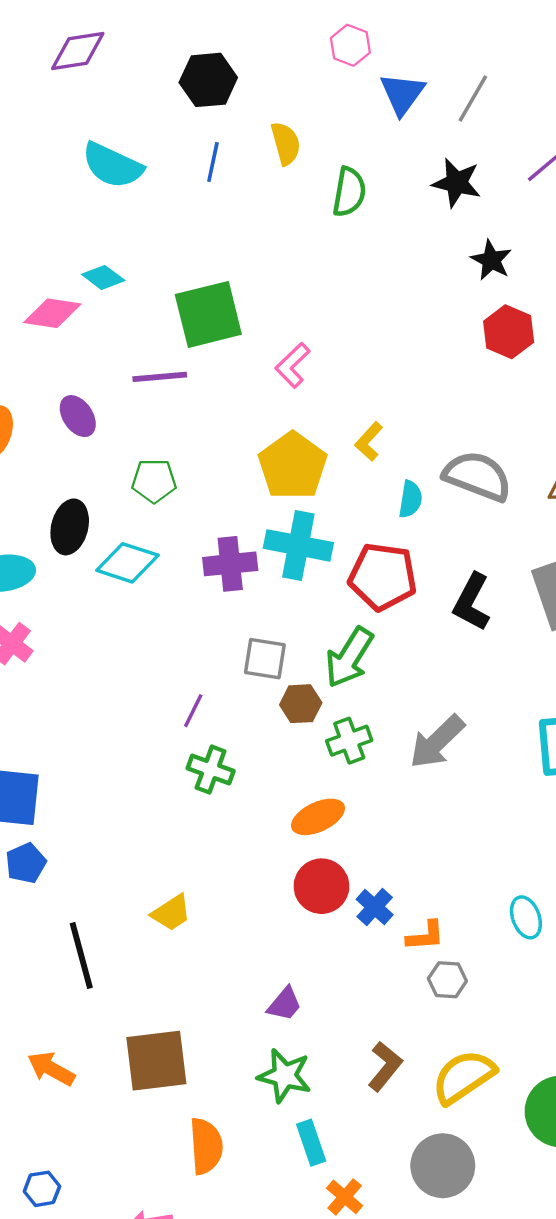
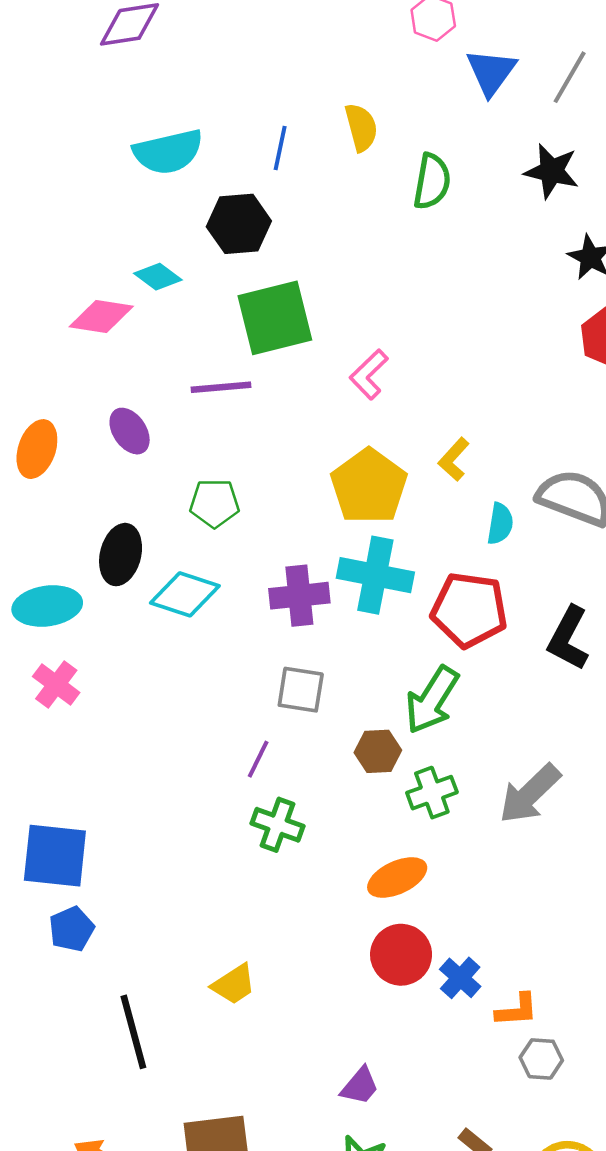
black hexagon: (208, 80) -> (239, 224), moved
cyan semicircle: (112, 165) -> (168, 152), turned -38
gray square: (265, 659) -> (301, 690), moved

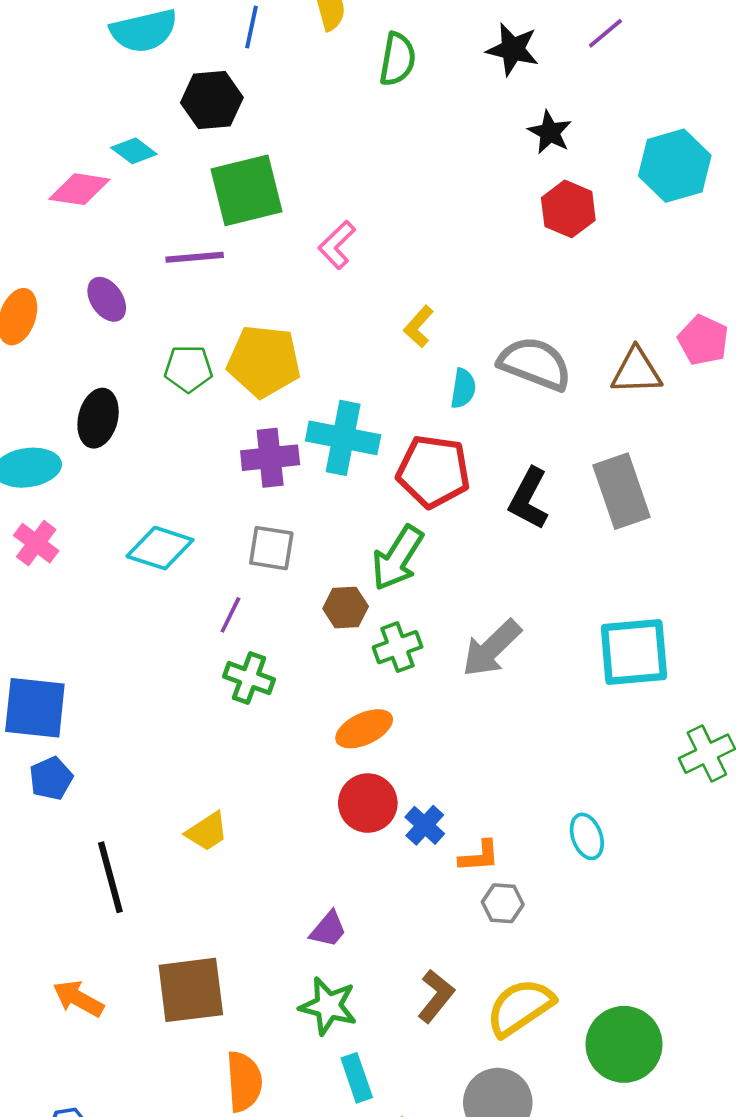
yellow pentagon: (369, 486) -> (264, 361), moved, turned -30
cyan diamond: (185, 594) -> (160, 548), moved

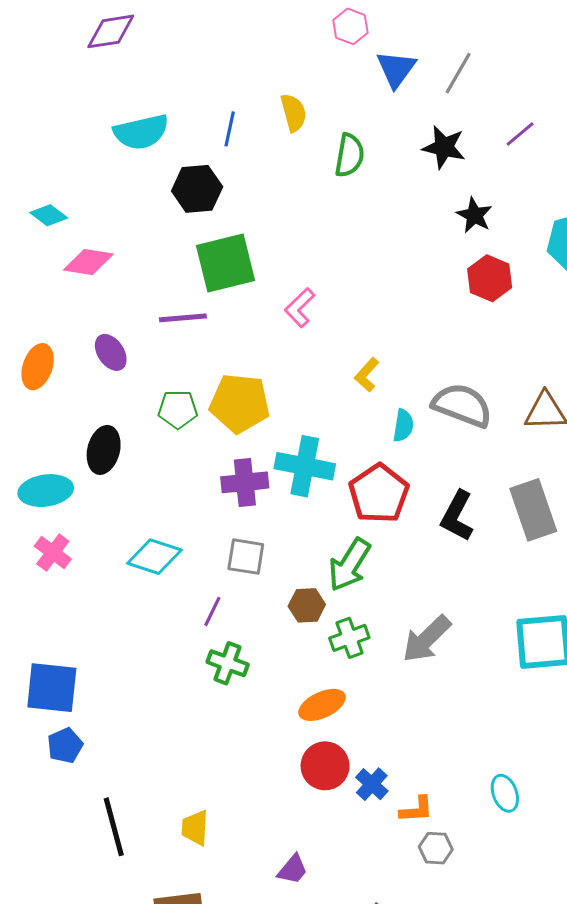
cyan diamond: (134, 151) -> (49, 215), moved
red pentagon: (433, 471) -> (379, 494), turned 30
yellow trapezoid: (207, 831) -> (195, 828), moved, turned 126

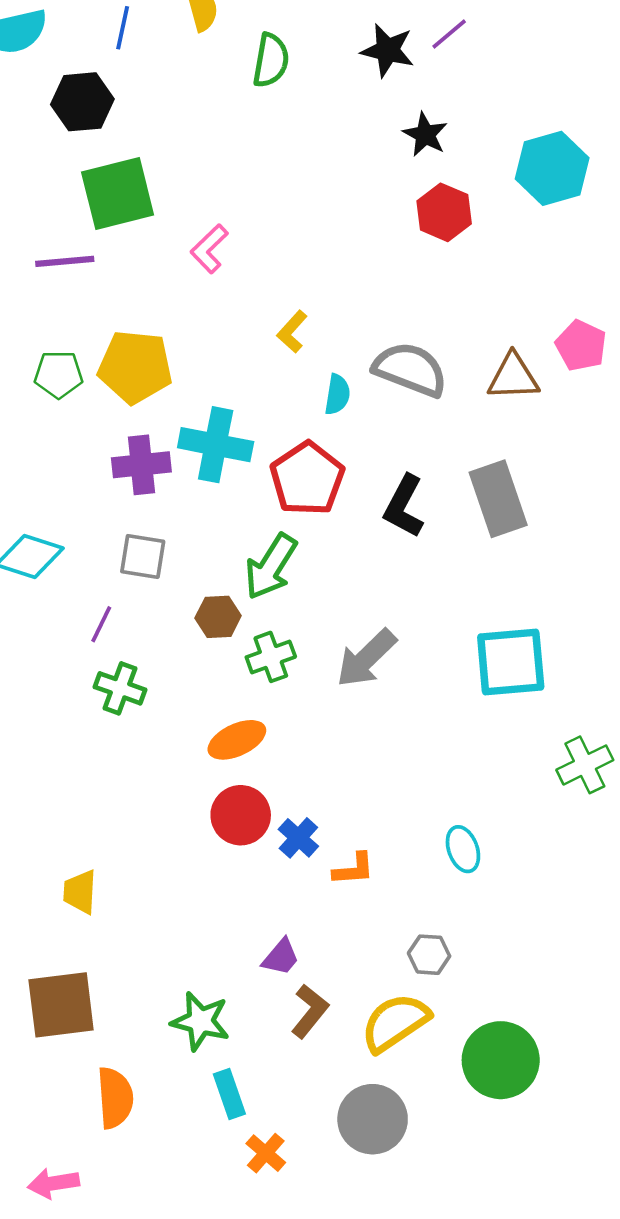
purple line: (520, 134) -> (449, 34), moved
gray hexagon: (436, 848) -> (429, 955), moved
purple trapezoid: (293, 869) -> (281, 957), moved

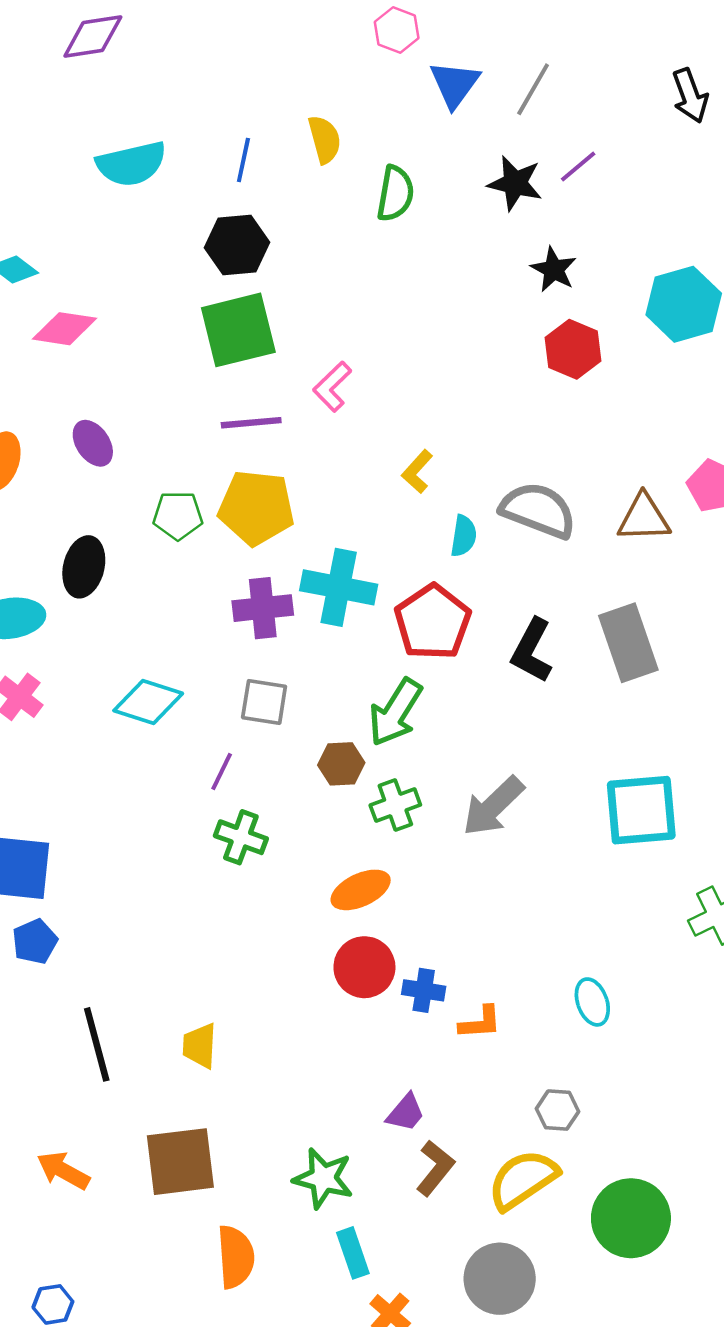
black hexagon: (82, 102) -> (237, 245), moved
purple line: (65, 261) -> (251, 423), moved
blue cross: (298, 838) -> (424, 990), turned -33

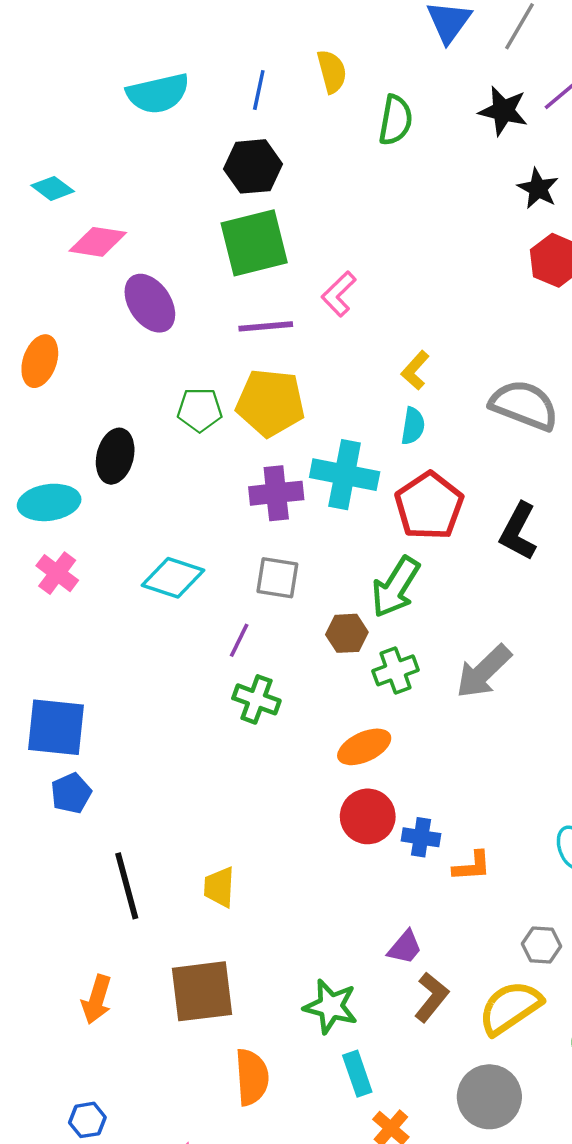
purple ellipse: (93, 443) -> (150, 303), moved, size x1.4
cyan semicircle: (464, 536) -> (413, 426), moved
orange arrow: (63, 1171) -> (97, 999), turned -102

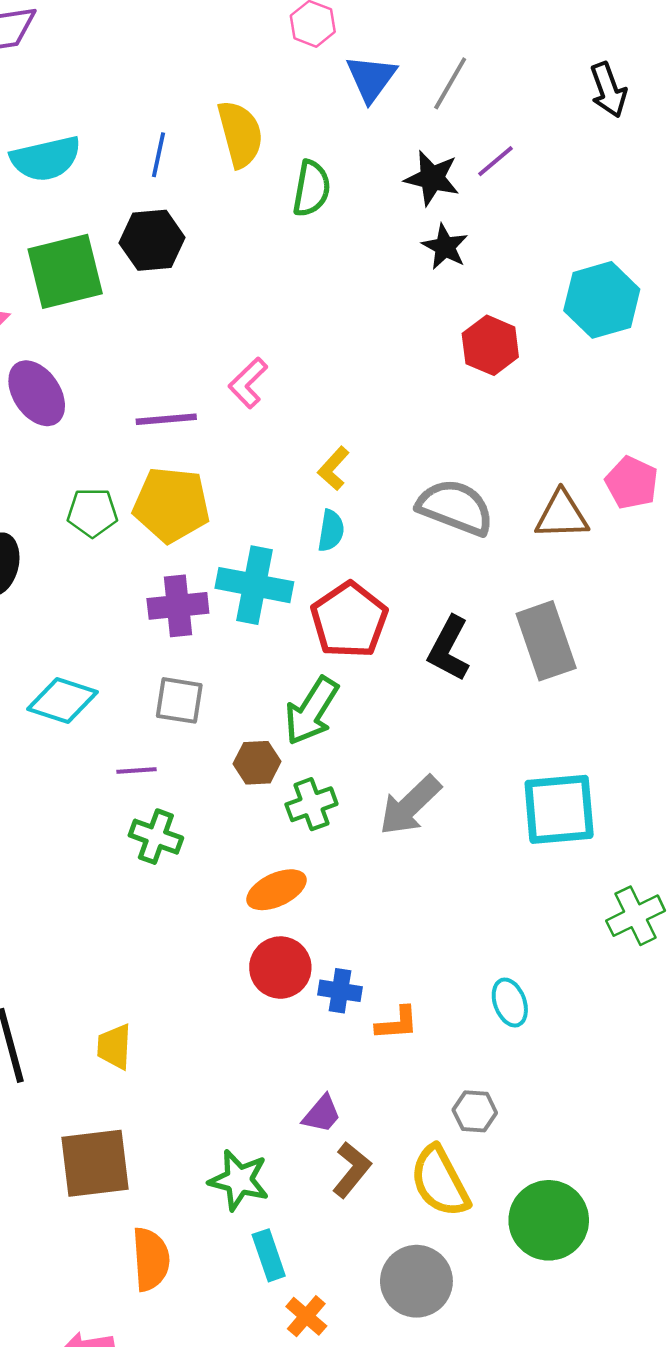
yellow semicircle: (332, 71) -> (240, 134), size x1.4
black star: (538, 188) -> (445, 247), moved
green square: (254, 243) -> (65, 271), moved
purple line: (239, 640) -> (136, 770), turned 60
yellow semicircle: (510, 1008) -> (440, 1181), turned -84

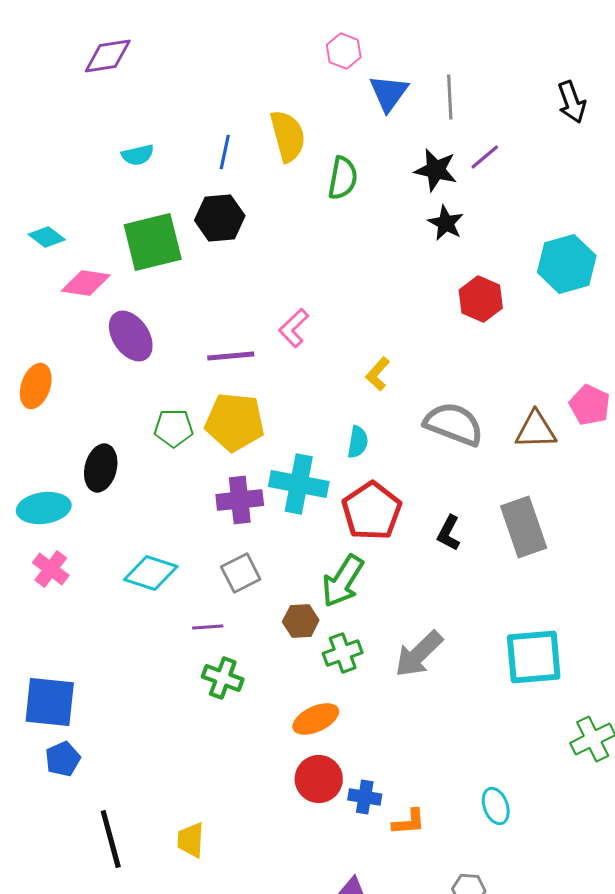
gray line: (450, 83) -> (450, 97), turned -33
cyan semicircle: (46, 159) -> (138, 155), size x0.6
yellow L-shape: (334, 468) -> (378, 374), moved
black L-shape: (449, 649) -> (449, 533), size x0.7
gray square: (179, 700) -> (241, 573), turned -36

